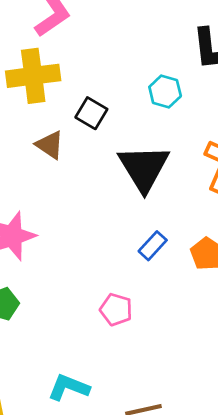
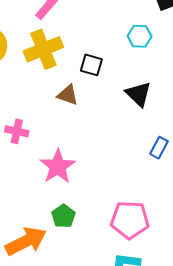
black triangle: (144, 168) -> (138, 94), size x0.7
pink pentagon: (116, 310) -> (130, 220), moved, size x1.6

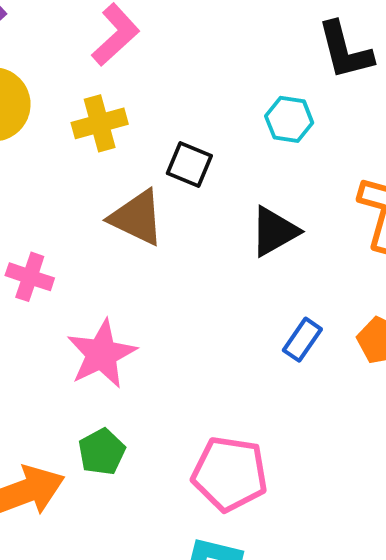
yellow cross: (43, 49) -> (100, 123), size x0.7
black triangle: (138, 94) -> (274, 231), turned 40
brown triangle: (68, 95) -> (137, 218), size x1.4

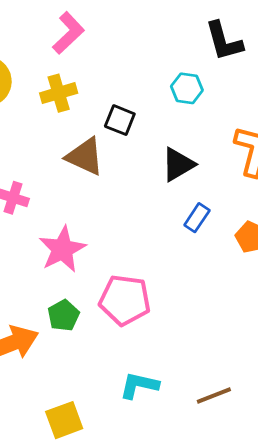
blue rectangle: (302, 340) -> (197, 218), moved
pink pentagon: (230, 474) -> (125, 300), moved

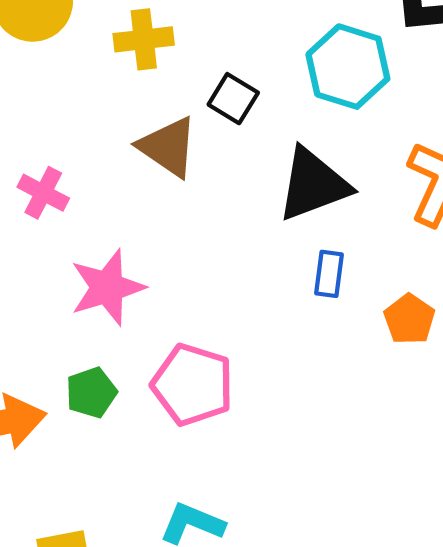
cyan hexagon: (187, 88) -> (348, 67), size x1.6
black triangle: (178, 164) -> (313, 184), size x1.4
blue rectangle: (197, 218) -> (329, 274), turned -36

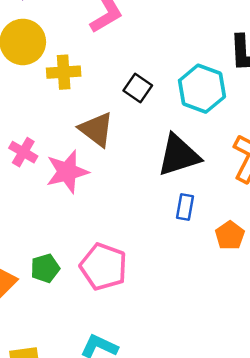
yellow cross: (144, 39) -> (64, 72), moved
black square: (233, 99) -> (138, 88), moved
pink star: (107, 287) -> (67, 172), moved

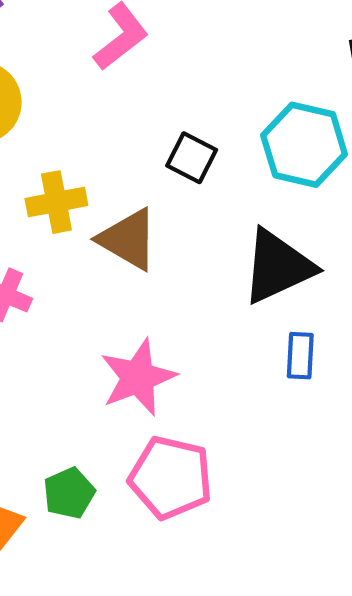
yellow cross: (64, 72) -> (56, 202), moved
pink star: (67, 172) -> (138, 377), moved

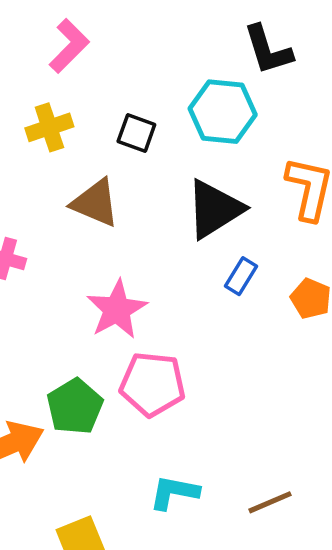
yellow cross: (56, 202) -> (49, 127), moved
blue rectangle: (300, 356) -> (241, 276), turned 36
green pentagon: (69, 493) -> (75, 407), size x1.4

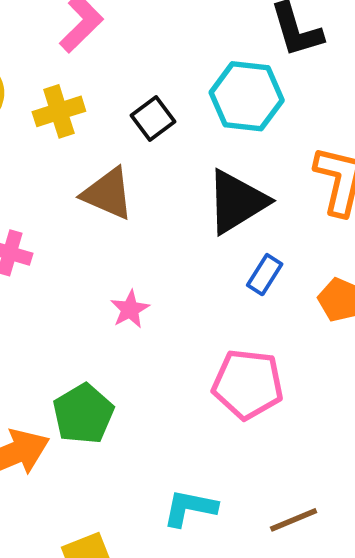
black square: (136, 133) -> (153, 118), turned 33
pink star: (117, 309) -> (130, 309), size x0.6
pink pentagon: (152, 384) -> (248, 384), moved

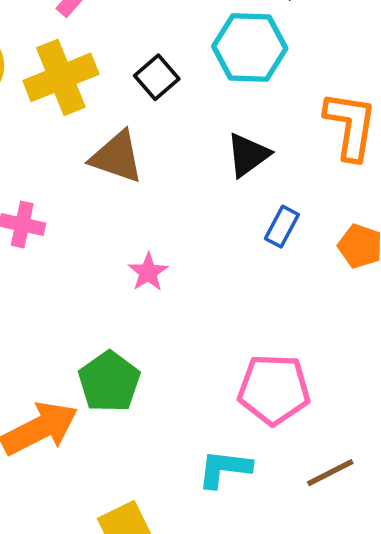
yellow cross: (59, 111) -> (61, 77), size x1.4
black triangle: (237, 202) -> (248, 155), size x0.7
pink pentagon: (248, 384) -> (274, 389), moved

